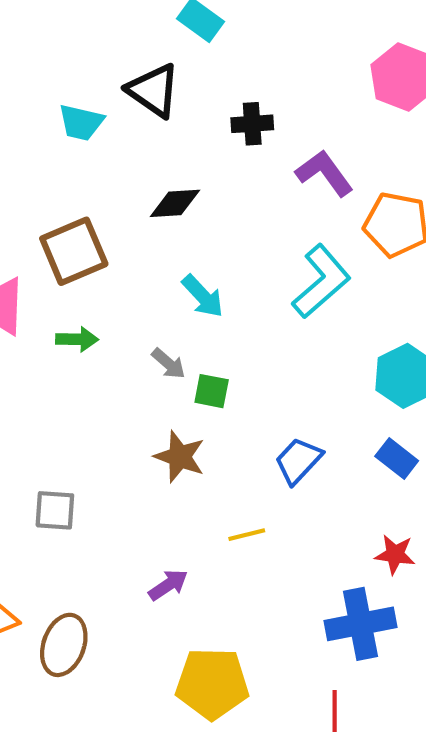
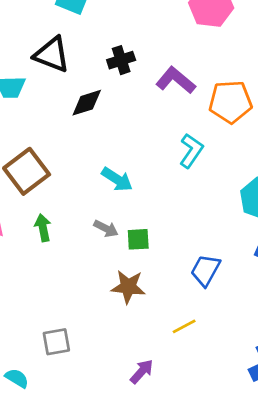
black diamond: (175, 203) -> (87, 103), moved
cyan L-shape: (321, 281) -> (191, 151), size x0.7
green arrow: (77, 339) -> (43, 228), turned -88

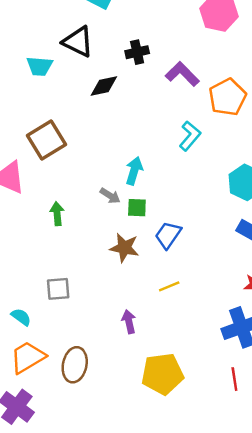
orange pentagon: (230, 102) -> (228, 97), turned -30
cyan arrow: (117, 179) -> (134, 171), moved, turned -112
green arrow: (43, 228) -> (57, 214), moved
blue trapezoid: (205, 270) -> (168, 235), moved
purple arrow: (142, 372) -> (129, 322), turned -60

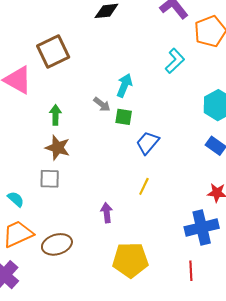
brown star: (124, 248) -> (58, 148), moved
yellow line: (169, 286) -> (144, 186), turned -48
brown ellipse: (75, 365) -> (57, 244), turned 56

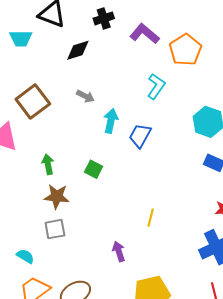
gray arrow: (102, 104) -> (85, 96), moved
green square: (124, 117) -> (94, 169), moved, turned 30
blue trapezoid: (148, 143) -> (140, 136), moved

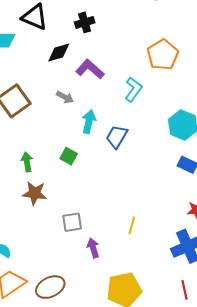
purple L-shape: (144, 34) -> (90, 69), moved
green square: (94, 169) -> (69, 156), moved
yellow line: (151, 218) -> (132, 225), moved
gray square: (55, 229) -> (72, 222), moved

